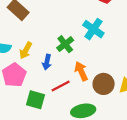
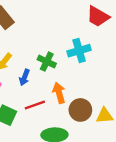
cyan cross: (93, 29) -> (79, 51), turned 30
green cross: (65, 44) -> (47, 62), turned -35

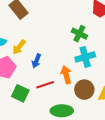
cyan cross: (79, 51) -> (85, 57), moved
green cross: (47, 62) -> (79, 34), moved

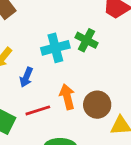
cyan cross: (85, 57) -> (55, 48), moved
brown circle: (84, 90) -> (97, 105), moved

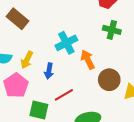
green cross: (86, 40) -> (112, 30), moved
orange arrow: (67, 97) -> (88, 60), moved

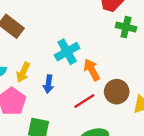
green cross: (112, 30) -> (126, 27), moved
red line: (64, 95) -> (84, 101), moved

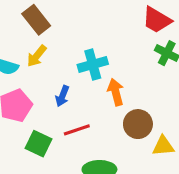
yellow arrow: (23, 72) -> (37, 56), moved
red line: (84, 101) -> (77, 130), moved

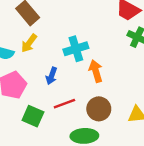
brown circle: (138, 124) -> (99, 109), moved

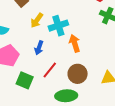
yellow arrow: (29, 43) -> (37, 20), moved
red line: (64, 104) -> (50, 70), turned -30

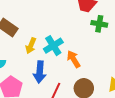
blue arrow: (39, 48) -> (40, 72), size x1.5

